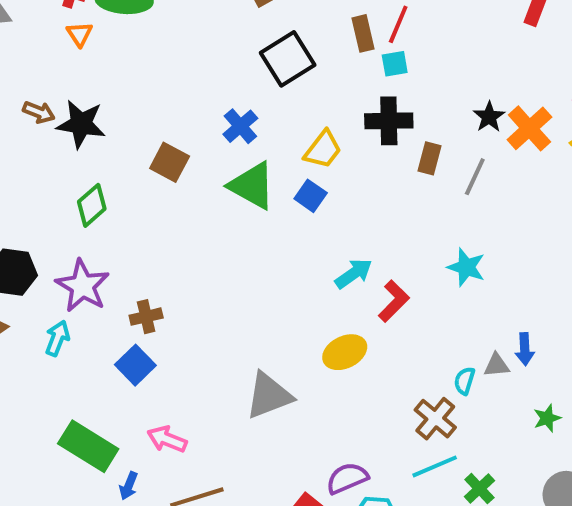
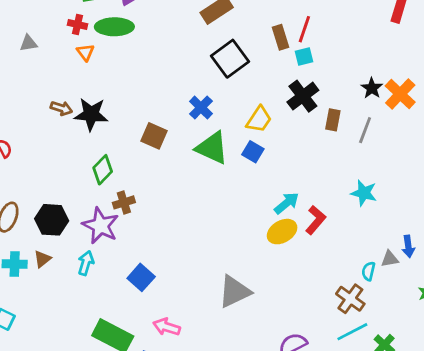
black cross: (389, 121) -> (303, 96), turned -32
brown cross: (146, 317) -> (124, 202), moved
yellow ellipse: (345, 352) -> (282, 232), moved

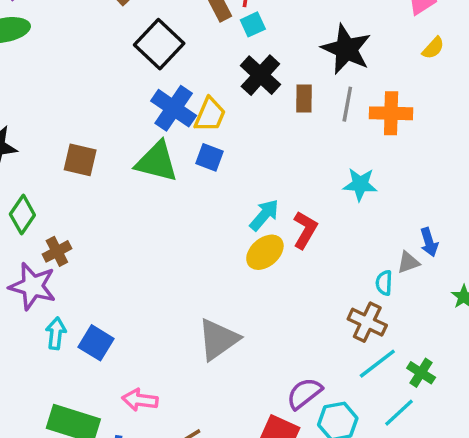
black star: (372, 88) -> (346, 49), size x1.8
orange cross: (400, 94) -> (391, 113), moved, turned -32
blue cross: (201, 107) -> (174, 108), moved, size x1.4
cyan arrow: (86, 263) -> (56, 333), moved

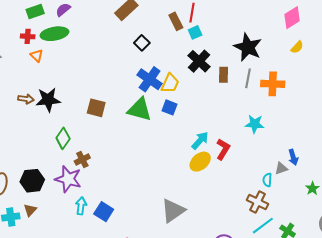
black square: (159, 44) -> (142, 43), size x0.6

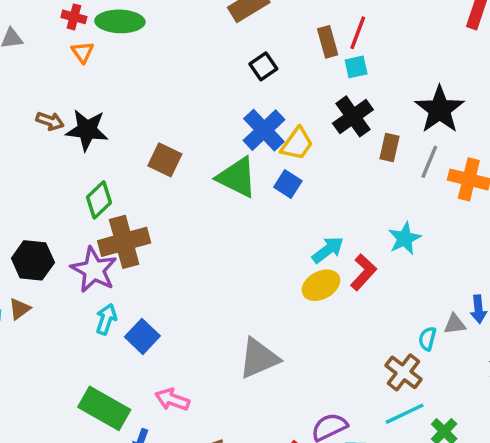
cyan star: (255, 124) -> (405, 238), moved, turned 30
brown cross: (82, 159) -> (124, 242), size x1.8

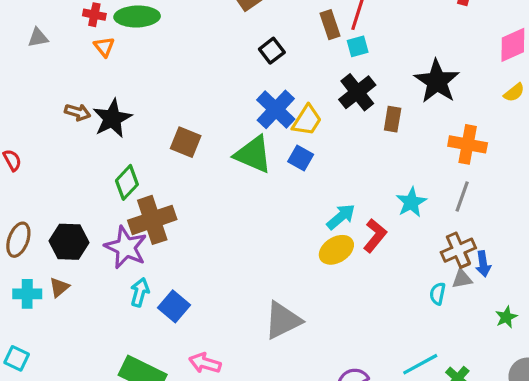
black star: (87, 130) -> (112, 118), turned -30
gray line: (429, 162) -> (462, 196), moved
brown cross: (403, 372) -> (458, 250), moved, turned 32

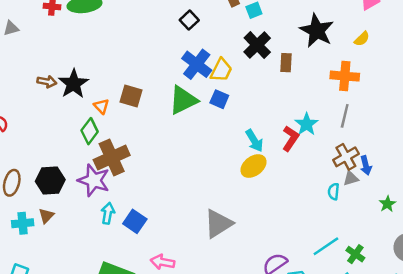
orange triangle: (104, 47) -> (101, 106), moved
yellow semicircle: (514, 92) -> (362, 39), moved
green triangle: (253, 154) -> (183, 100), turned -44
cyan arrow: (341, 217) -> (254, 141), turned 105
red L-shape: (375, 236) -> (290, 138), moved

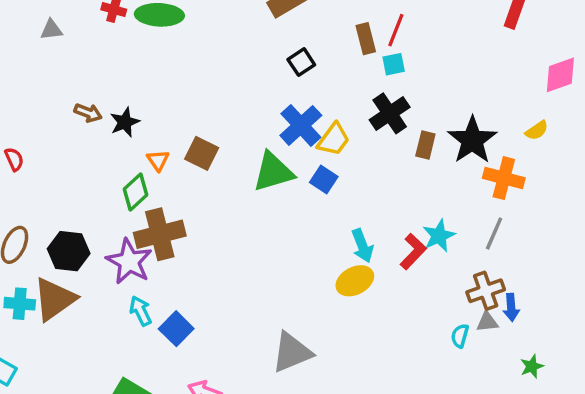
black star: (317, 31) -> (472, 140), moved
black star: (73, 84) -> (125, 122), size x0.7
cyan arrow: (108, 213) -> (141, 311), turned -45
brown triangle: (46, 216) -> (55, 299), size x2.0

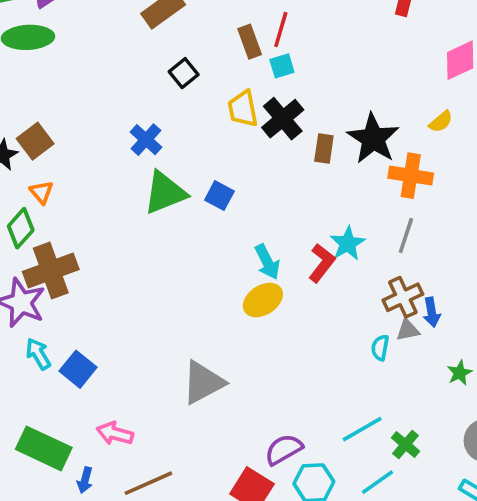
blue cross: (301, 125) -> (146, 140), moved, size x0.7
yellow trapezoid: (334, 139) -> (243, 109), moved, turned 138
brown square: (202, 153) -> (35, 141), moved, turned 32

